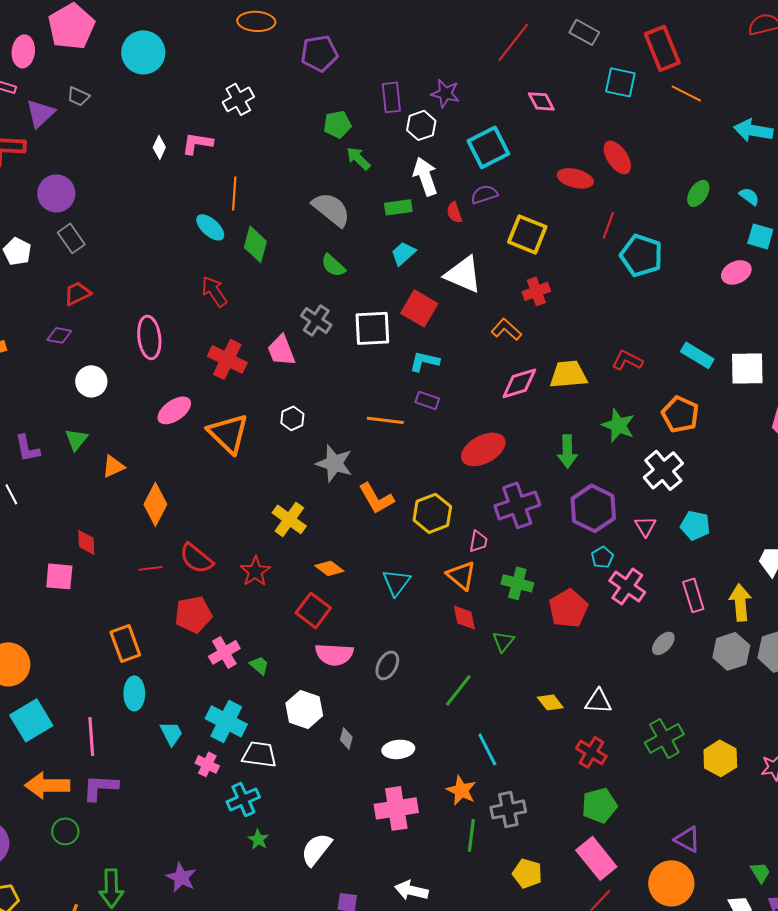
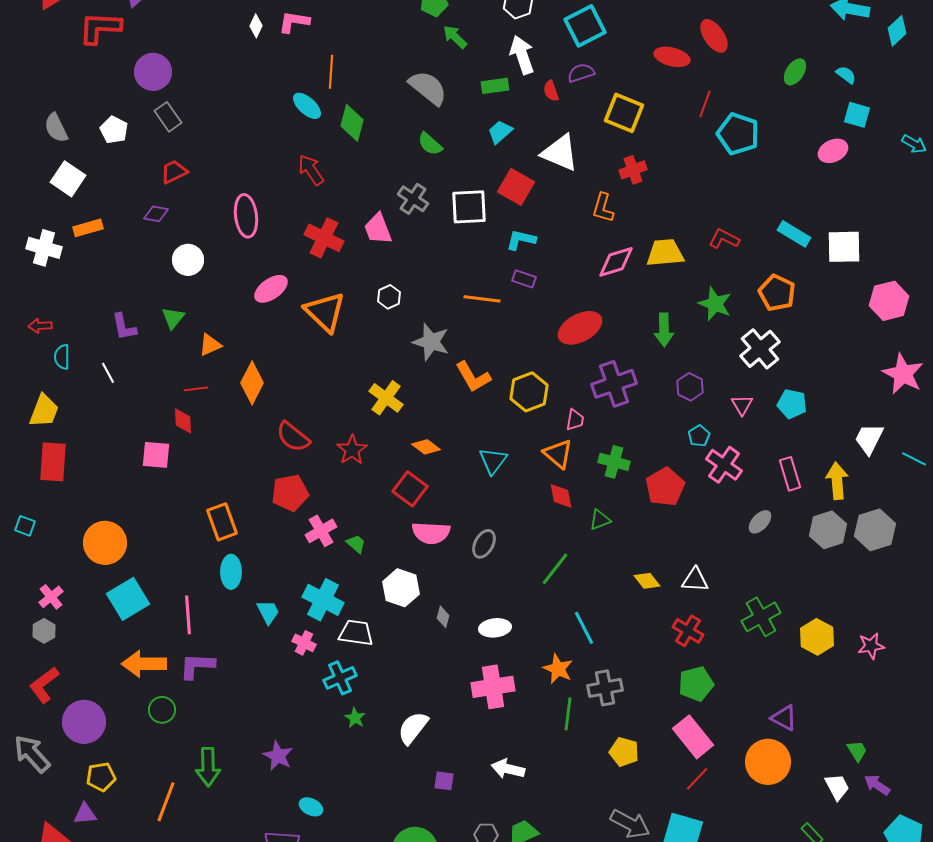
orange L-shape: (506, 329) -> (603, 208), turned -116
purple hexagon: (593, 508) -> (690, 387), size x0.6
red line: (150, 568) -> (196, 389), moved
green triangle: (503, 641) -> (600, 520), turned 30

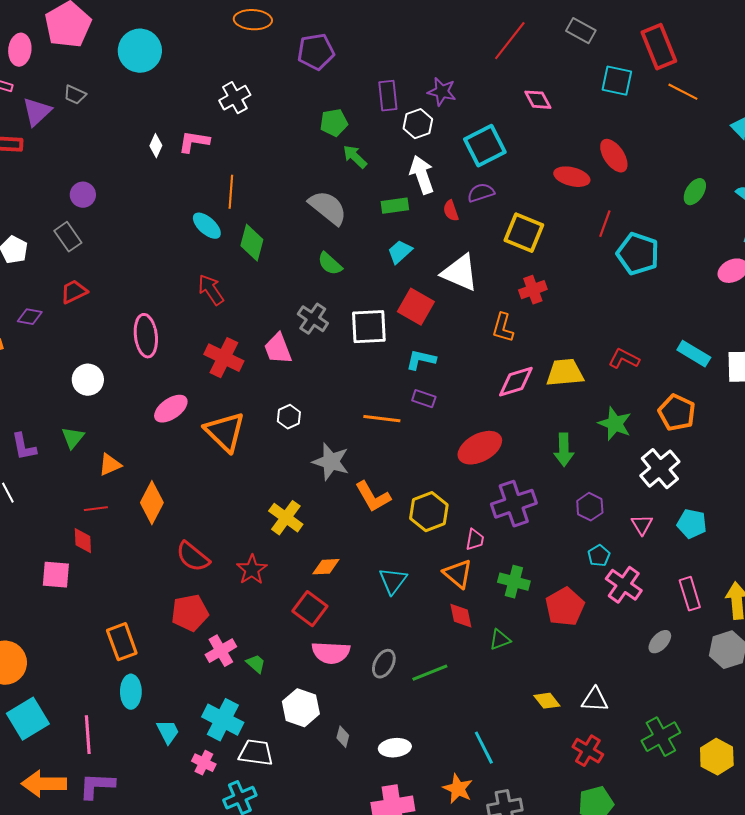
purple circle: (153, 72) -> (83, 195), moved, size x0.7
purple diamond: (156, 214) -> (30, 317), moved
orange diamond: (426, 447) -> (326, 567), turned -40
green line: (555, 569) -> (430, 673), moved, turned 30

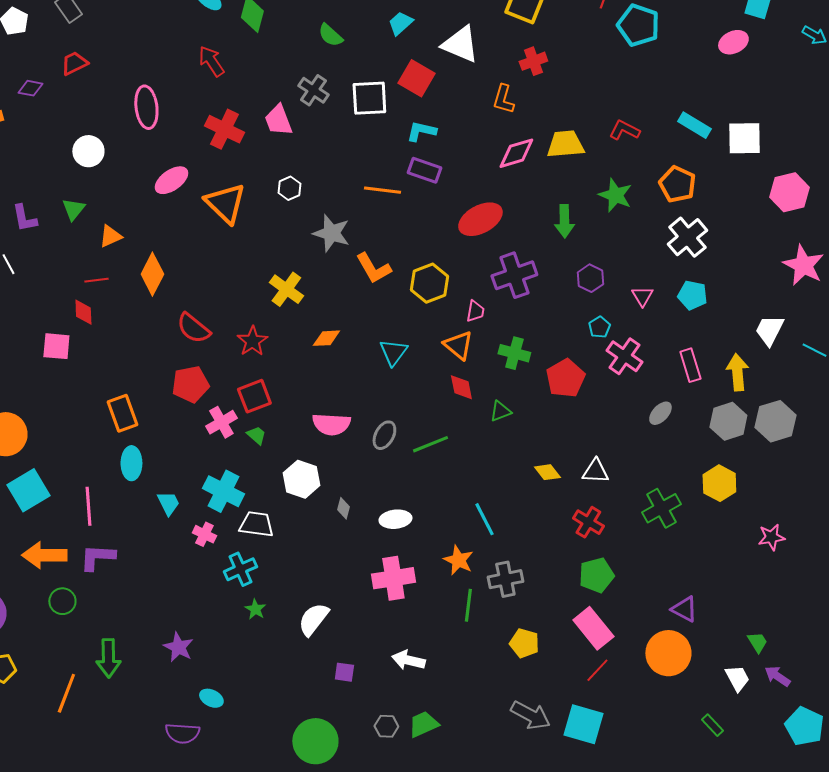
purple rectangle: (424, 399) -> (424, 170), size x1.4
white cross: (660, 469) -> (687, 237), moved
red square: (310, 609) -> (254, 396), moved, turned 32
yellow hexagon: (717, 757) -> (719, 483), moved

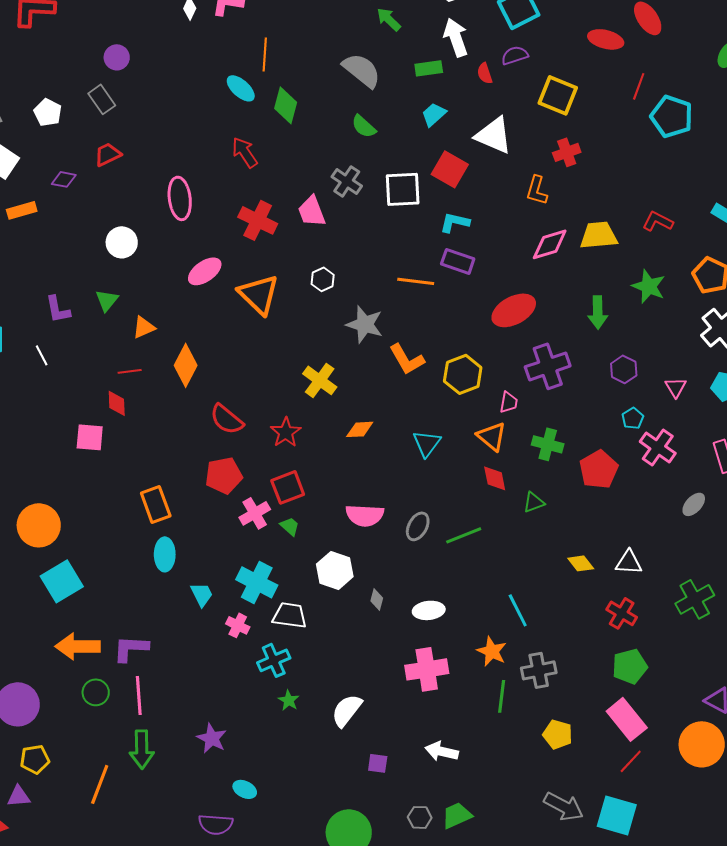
pink line: (88, 506) -> (139, 695), moved

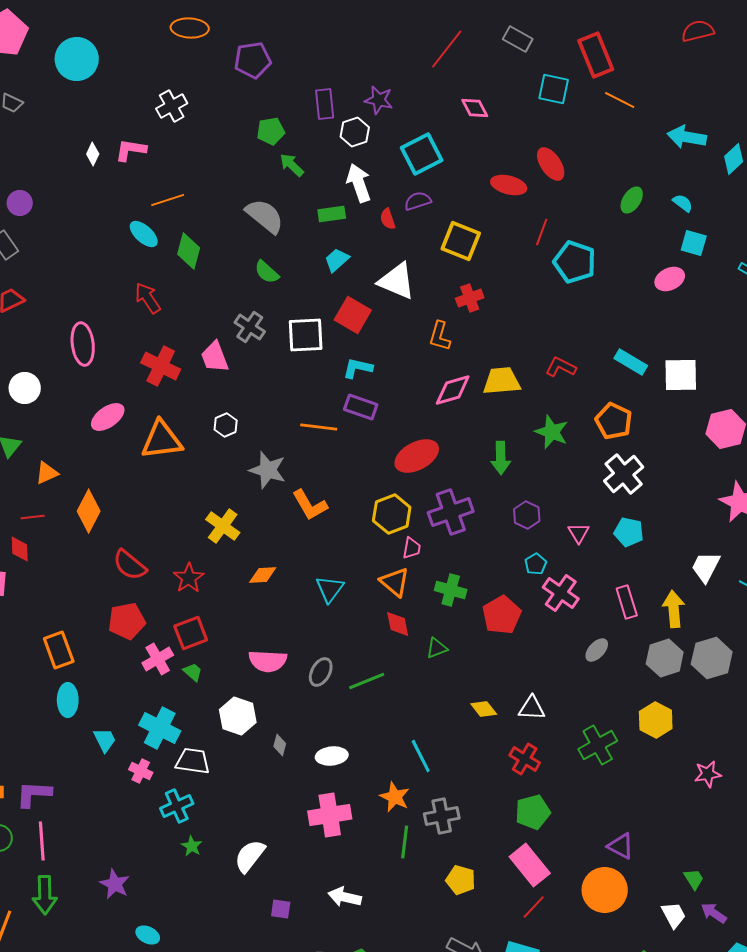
orange line: (265, 54) -> (168, 200), turned 68
orange triangle: (259, 294) -> (162, 440), turned -51
yellow hexagon: (463, 374) -> (392, 514), moved

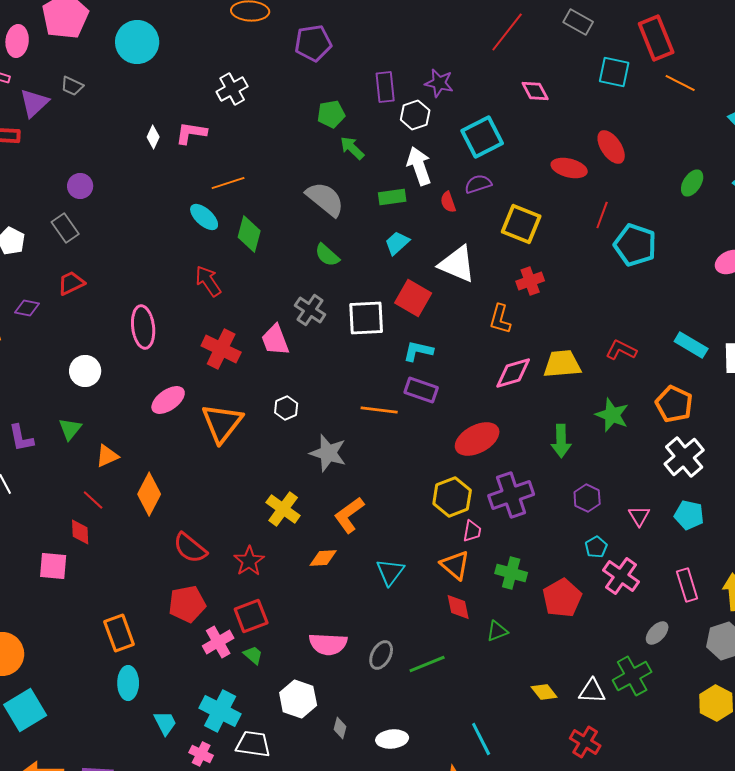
orange triangle: (162, 440) -> (222, 423), turned -45
orange L-shape: (310, 505) -> (349, 515), moved, turned 84
red line: (33, 517) -> (93, 500), turned 50
green cross: (598, 745) -> (632, 676), moved

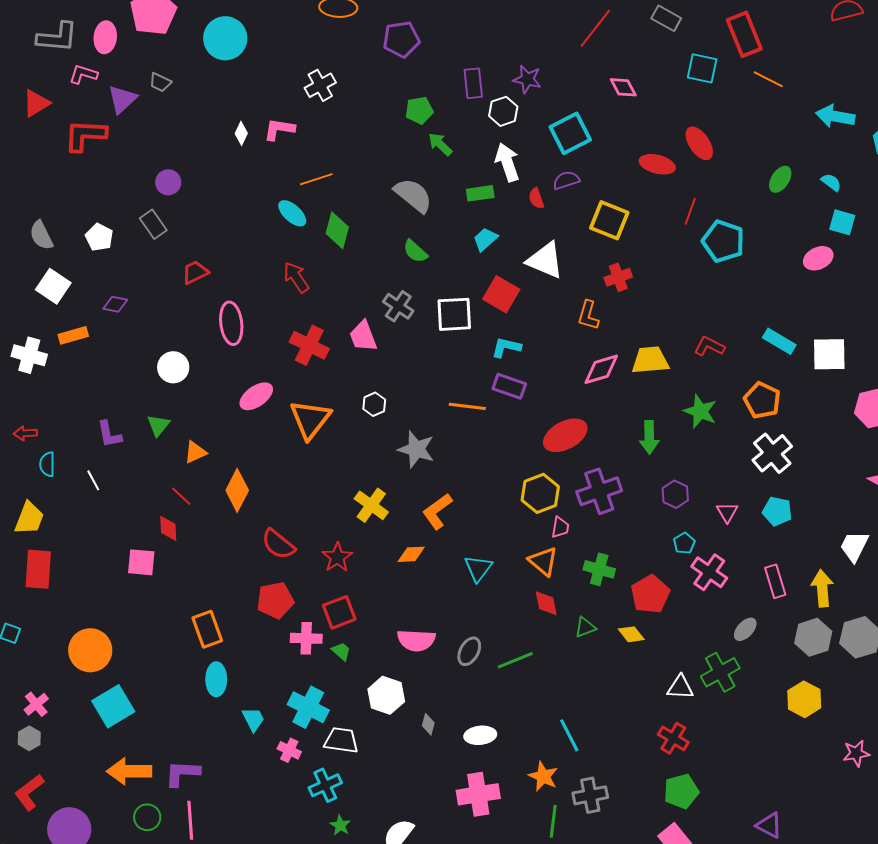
red trapezoid: (71, 283) -> (195, 272), moved
pink cross: (218, 642) -> (306, 638), turned 32
yellow diamond: (544, 692) -> (631, 634), moved

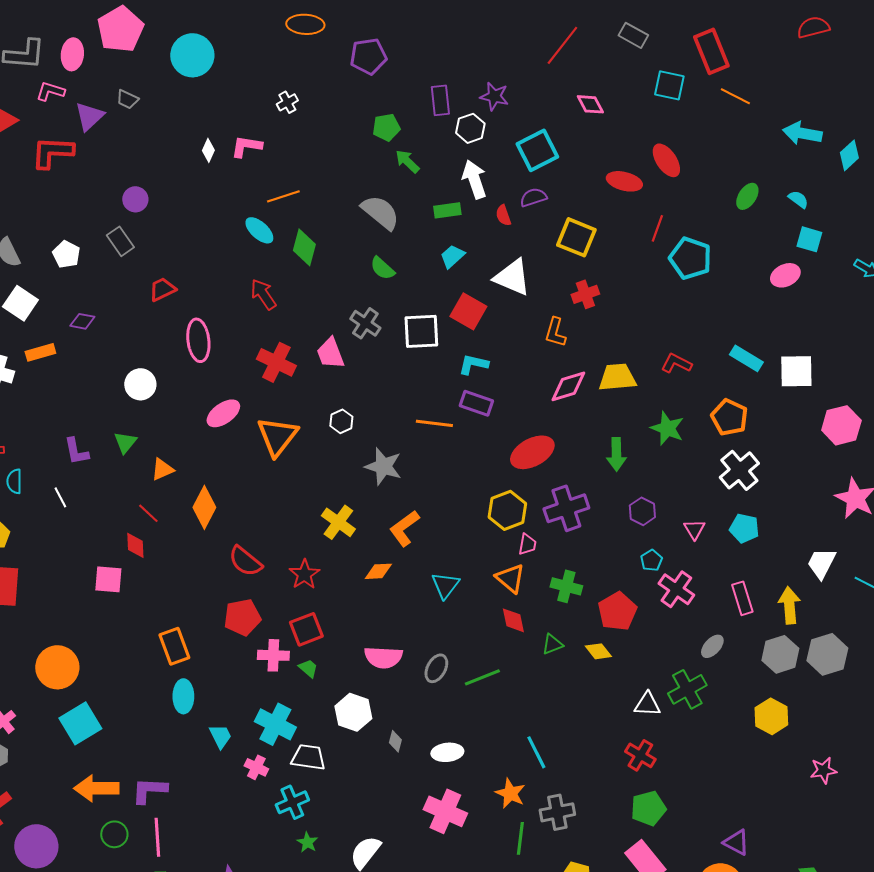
white cross: (320, 85) -> (287, 102), size x0.7
pink cross: (478, 794) -> (445, 811), turned 33

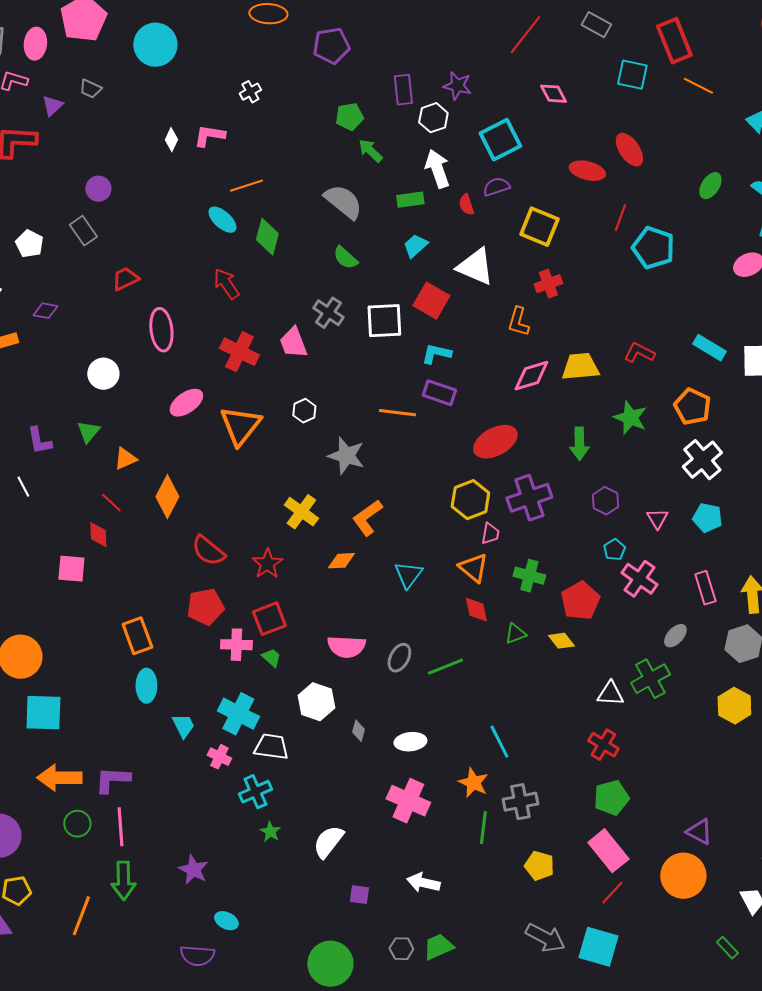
purple triangle: (89, 116) -> (52, 106), size x0.7
cyan square: (80, 723) -> (43, 713), turned 33

